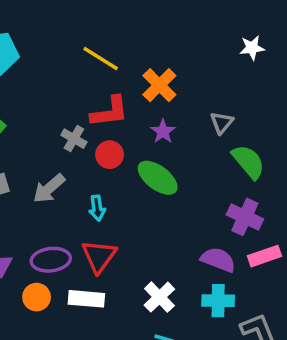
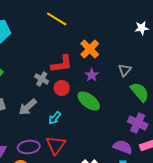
yellow line: (101, 58) -> (57, 19), moved
cyan arrow: (97, 208) -> (55, 118), turned 48

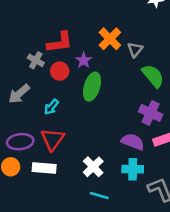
orange cross: (90, 49) -> (110, 39), moved
purple star: (92, 75) -> (84, 60), moved
green ellipse: (89, 101) -> (92, 87), turned 70

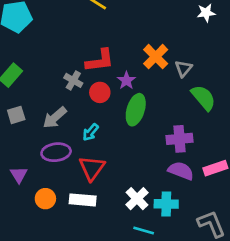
purple cross: (151, 113) -> (179, 139), moved, turned -30
purple ellipse: (20, 142) -> (56, 152), moved
cyan cross: (133, 169) -> (166, 204), moved

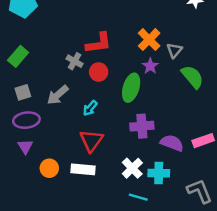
purple star: (126, 80) -> (150, 66), moved
purple cross: (179, 139) -> (142, 126), moved
purple ellipse: (56, 152) -> (26, 120), moved

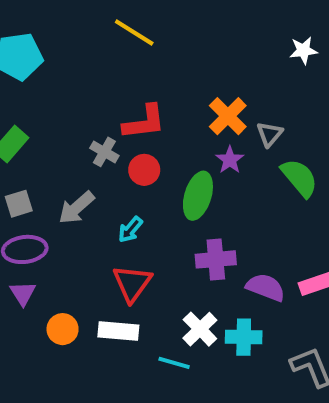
cyan line: (138, 197) -> (174, 363), moved

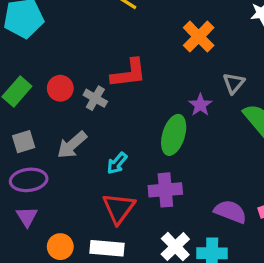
orange cross: (228, 116) -> (199, 37), moved
red circle: (144, 170) -> (60, 88), moved
purple cross: (216, 259) -> (165, 190), moved

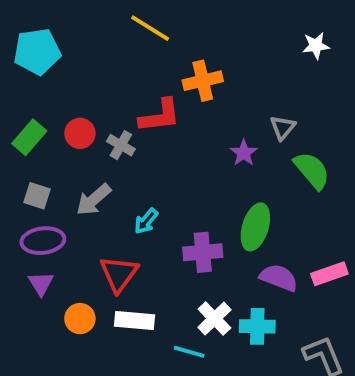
orange cross: (199, 37) -> (203, 81), moved, turned 32
green ellipse: (174, 135) -> (255, 227), moved
gray square: (24, 142) -> (37, 196), turned 35
red triangle: (119, 208) -> (119, 274), moved

